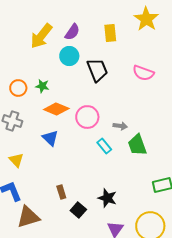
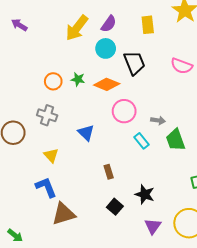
orange diamond: (56, 109) -> (107, 84), moved
brown rectangle: (61, 192) -> (109, 172), moved

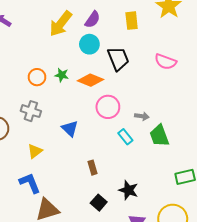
yellow triangle: (51, 155) -> (35, 151), turned 35

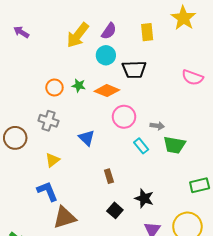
black trapezoid: (118, 59) -> (134, 69), turned 110
pink semicircle: (165, 62) -> (193, 77), moved
green trapezoid: (159, 136) -> (174, 145), turned -60

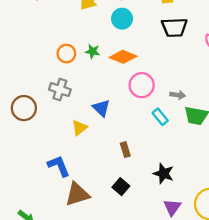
black trapezoid: (134, 69) -> (174, 27), moved
yellow triangle: (52, 160) -> (79, 128), moved
black square: (115, 210) -> (121, 187), moved

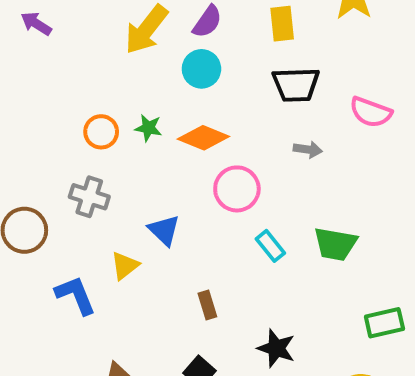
gray arrow: (178, 95) -> (308, 150), moved
blue L-shape: (59, 166) -> (76, 295), moved

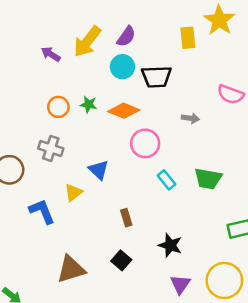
purple arrow: (36, 24) -> (51, 54), moved
yellow rectangle: (282, 24) -> (188, 38), moved
black trapezoid: (296, 85) -> (156, 77), moved

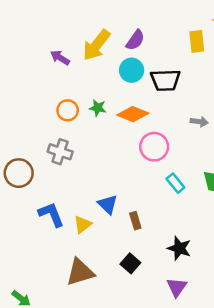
blue triangle: (99, 170) -> (108, 204), moved
yellow triangle: (73, 192) -> (83, 224), moved
purple triangle: (180, 284) -> (177, 287), moved

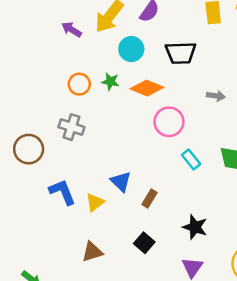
cyan circle: (132, 70) -> (131, 49), moved
brown rectangle: (135, 221) -> (149, 198), turned 48
brown triangle: (80, 272) -> (92, 252), size x0.7

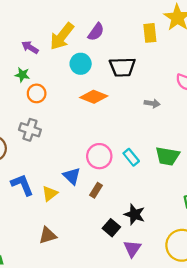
green star: (110, 82) -> (22, 75), moved
pink circle: (169, 122) -> (99, 156), moved
black square: (144, 243) -> (111, 228), moved

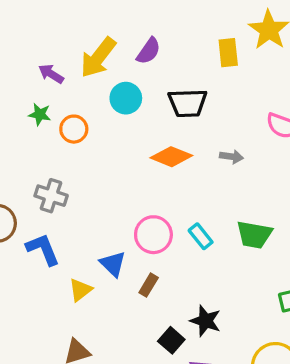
orange circle: (37, 93) -> (74, 129), moved
orange diamond: (94, 97) -> (171, 157), moved
blue L-shape: (22, 185) -> (43, 249), moved

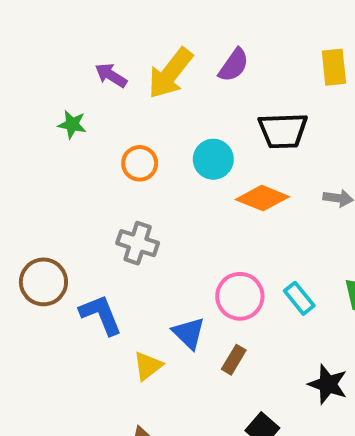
purple arrow: (51, 74) -> (111, 75), moved
cyan circle: (126, 98) -> (213, 159), moved
green star: (40, 114) -> (72, 124), moved
gray cross: (51, 196) -> (138, 243), moved
black star: (205, 321) -> (328, 384), moved

